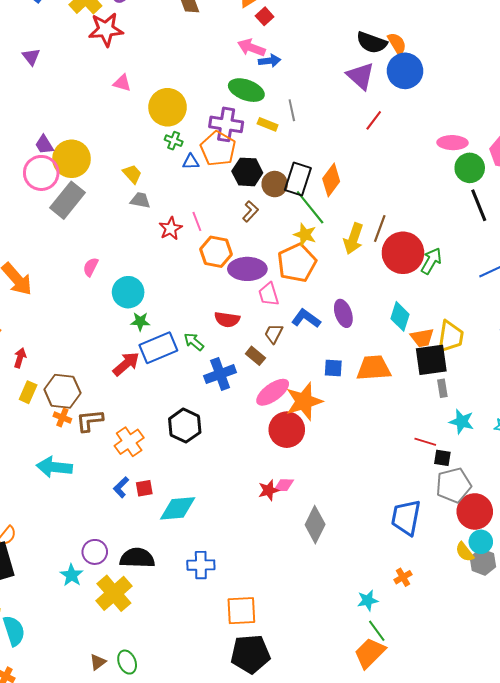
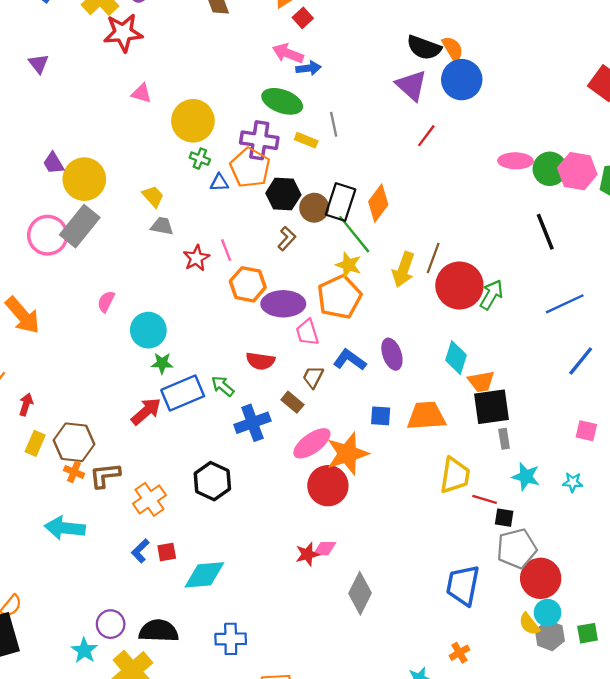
green circle: (470, 168) -> (550, 169), moved
pink circle: (41, 173) -> (48, 235), moved
yellow trapezoid: (450, 337) -> (455, 475), moved

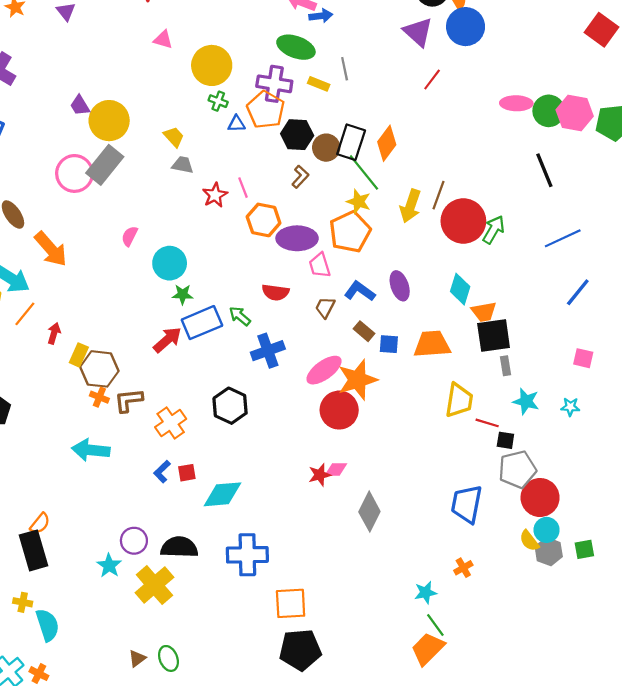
brown rectangle: (292, 402) -> (364, 331), moved
yellow rectangle: (35, 443) -> (79, 355), moved
blue cross: (231, 639) -> (247, 555), size x1.4

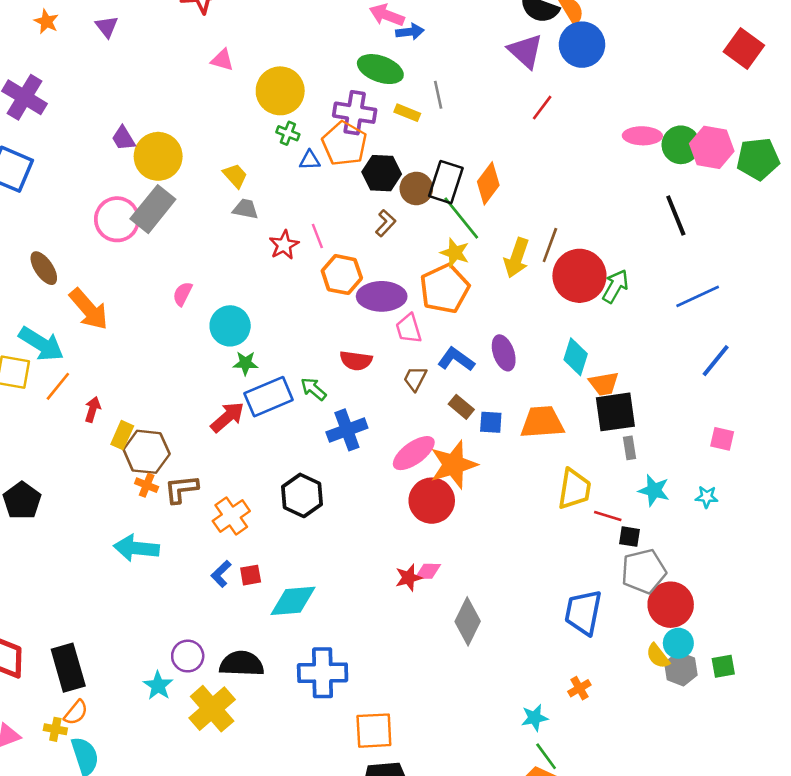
orange semicircle: (40, 523) -> (76, 713), moved

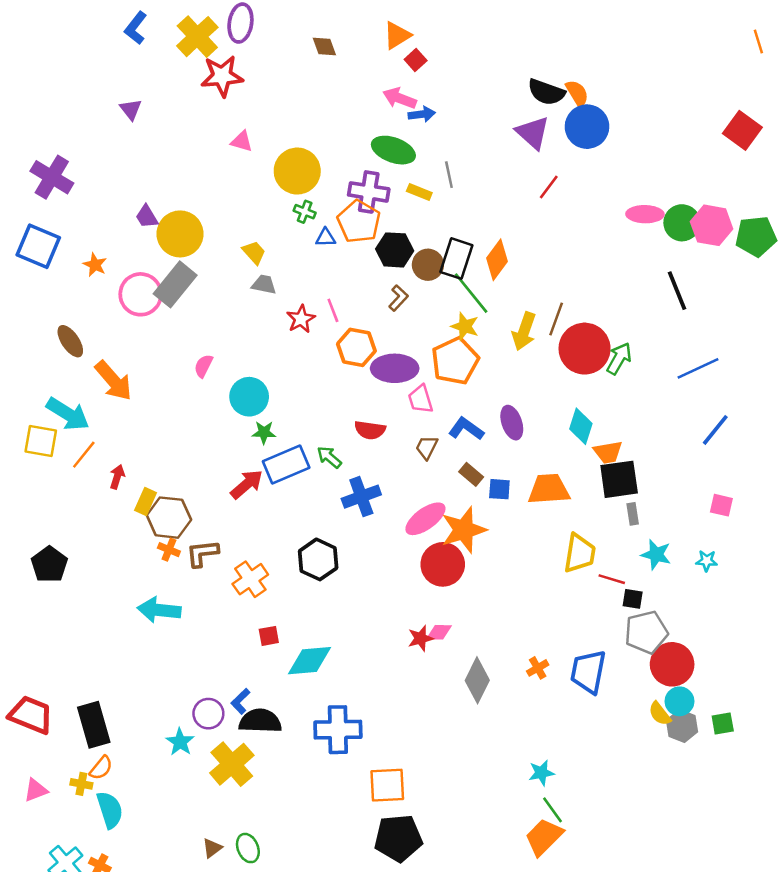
orange star: (46, 21) -> (95, 265), moved
blue L-shape: (221, 574) -> (240, 701), moved
orange cross: (579, 688) -> (538, 668), moved

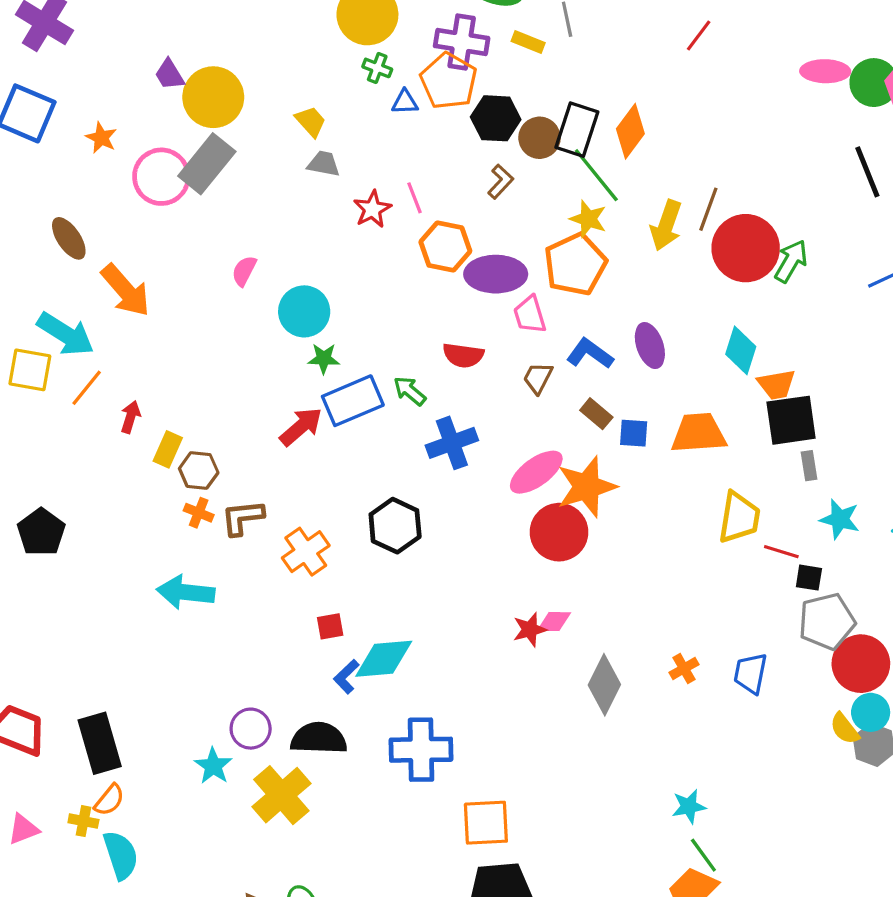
brown hexagon: (169, 518) -> (199, 470), size x0.7
blue trapezoid: (588, 672) -> (751, 673), size x0.7
blue L-shape: (240, 701) -> (346, 677), moved

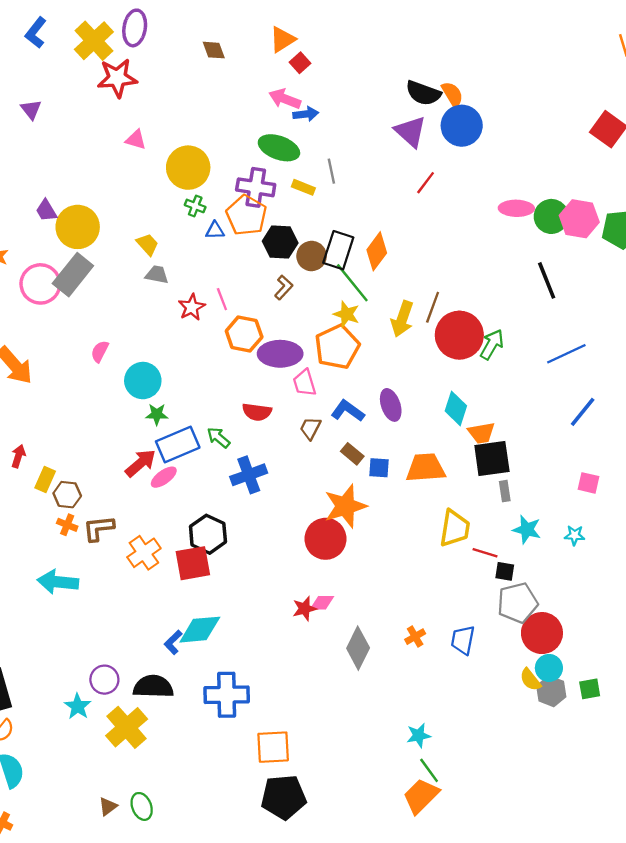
pink ellipse: (536, 472) -> (164, 477), moved, size x0.7
red square: (330, 626) -> (193, 563), moved, size x1.8

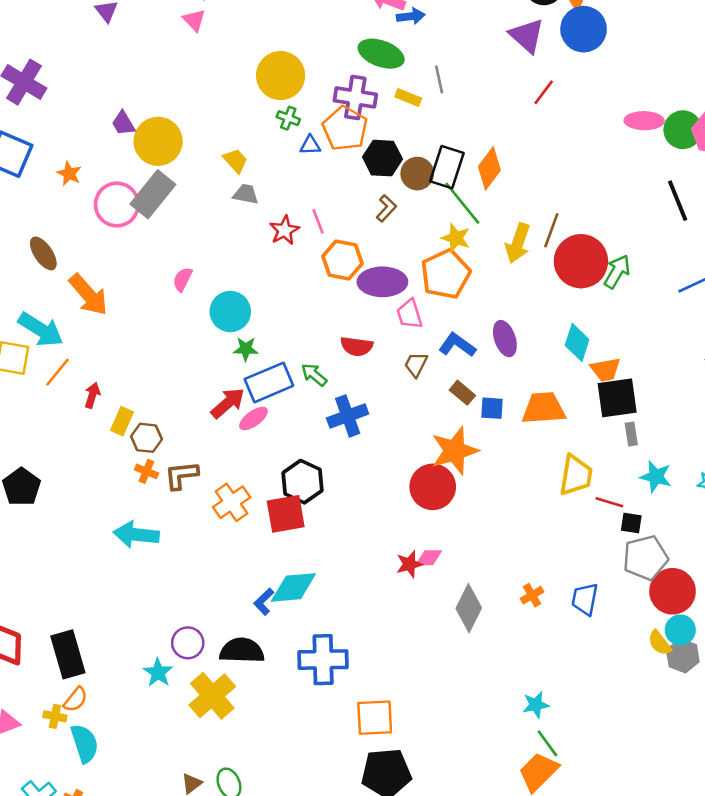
pink triangle: (136, 140) -> (194, 20), moved, turned 30

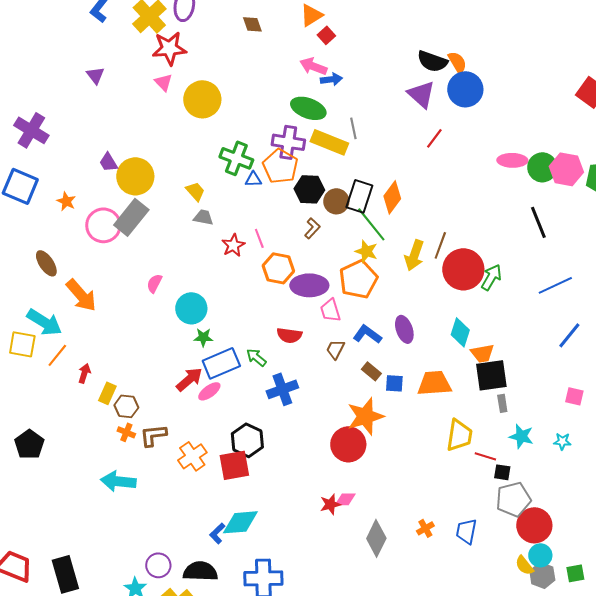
yellow circle: (281, 76) -> (202, 99), moved
yellow rectangle: (408, 97) -> (329, 142), size x1.8
green cross: (288, 118) -> (236, 158), size x1.8

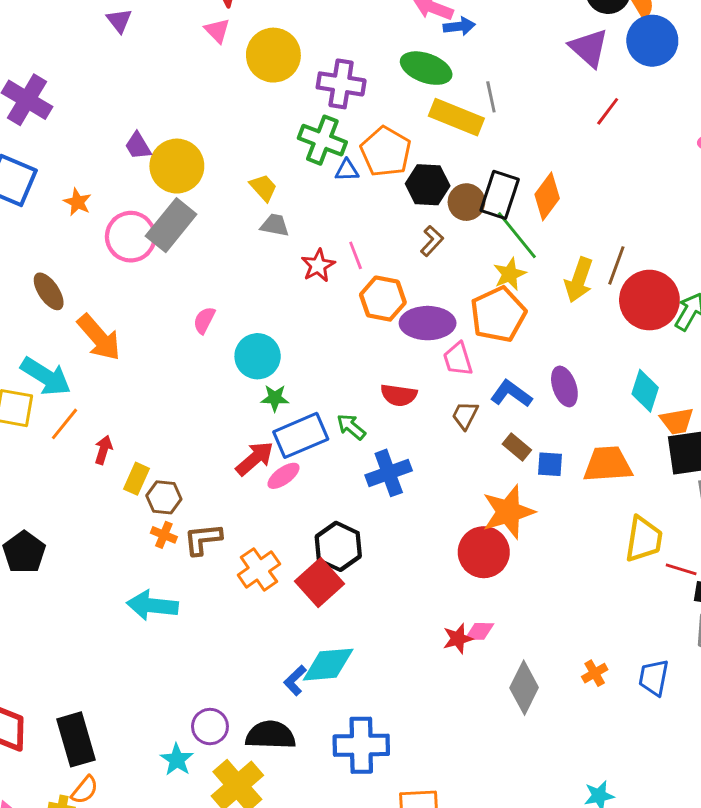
purple cross: (288, 142) -> (341, 84), moved
yellow star: (366, 251) -> (510, 274), turned 30
red square: (234, 465) -> (319, 582), turned -32

